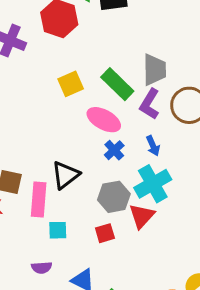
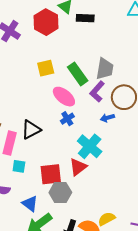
blue arrow: (153, 146) -> (107, 118), moved, turned 88
cyan cross: (153, 184) -> (90, 146), turned -30
gray hexagon: (114, 197) -> (60, 192), moved
red square: (105, 233) -> (51, 174), size x1.6

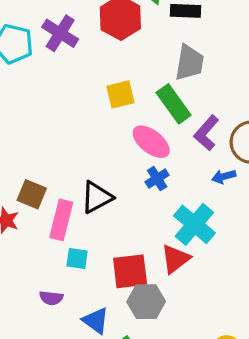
gray trapezoid: (105, 69) -> (189, 63), moved

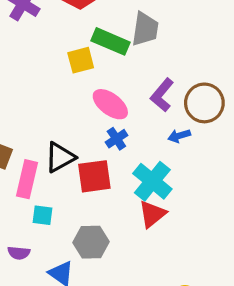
green rectangle: (174, 104) -> (111, 41), moved, turned -30
red triangle: (175, 259) -> (152, 214), moved
red square: (130, 271) -> (94, 176), moved
gray hexagon: (146, 302) -> (91, 242), moved

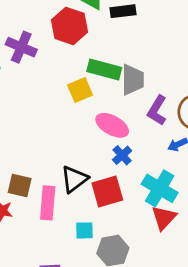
gray trapezoid: (145, 29) -> (133, 80), moved
cyan square: (42, 215) -> (84, 230), moved

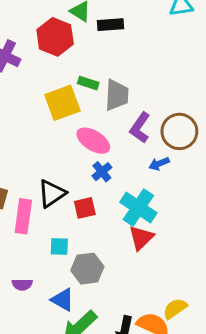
green rectangle: (104, 69) -> (88, 83), size x0.6
yellow square: (80, 90) -> (62, 103), size x1.4
red square: (107, 192) -> (85, 208), size x0.7

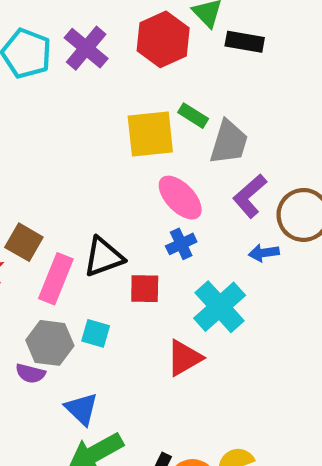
red triangle: (141, 238) -> (184, 358), moved
gray hexagon: (87, 269) -> (50, 343), moved

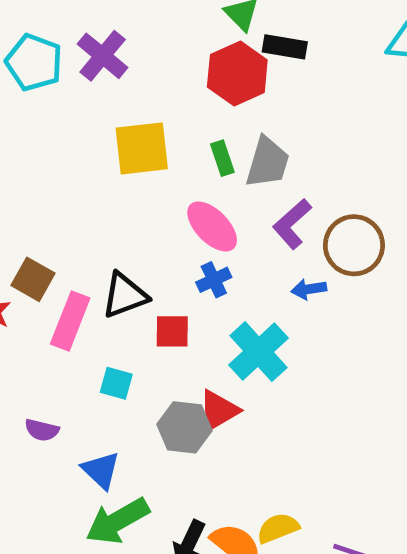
red hexagon: (163, 39) -> (237, 74), moved
green rectangle: (193, 116) -> (222, 158), moved, turned 40
yellow square: (150, 134) -> (142, 148), moved
gray hexagon: (50, 343) -> (184, 427), moved

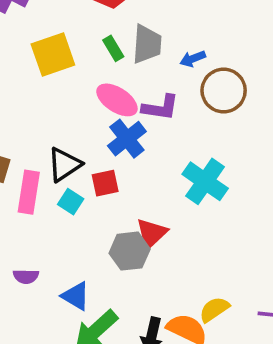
purple L-shape: (292, 224) -> (160, 108), moved, turned -117
blue cross: (214, 280) -> (127, 139), size x1.5
blue arrow: (309, 289) -> (193, 59), moved
cyan cross: (258, 352) -> (205, 181), moved
cyan square: (116, 383) -> (71, 202), moved, turned 30

